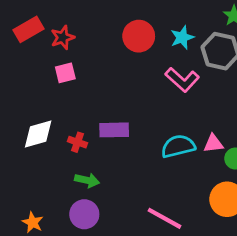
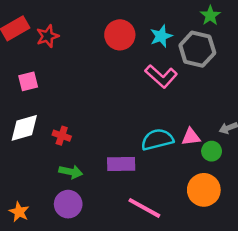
pink square: (65, 73) -> (28, 81), moved
purple rectangle: (114, 130) -> (121, 164), moved

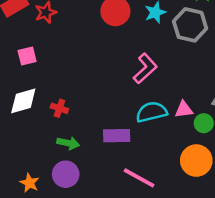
pink L-shape: (161, 76) -> (145, 68), moved, turned -84
orange star: (19, 212) -> (30, 183), moved

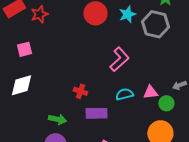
red cross: (59, 108) -> (80, 91), moved
cyan semicircle: (151, 112) -> (124, 94), size x0.7

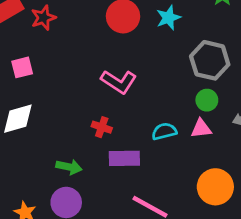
gray hexagon: (155, 24) -> (210, 60), moved
pink L-shape: (119, 59) -> (119, 82), moved, turned 75
green circle: (166, 103) -> (207, 100), moved

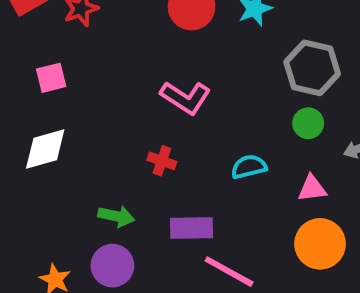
pink triangle: (201, 129) -> (312, 188), moved
purple rectangle: (124, 158) -> (192, 228), moved

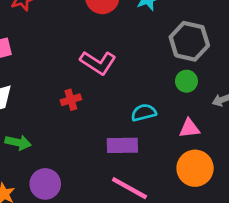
red cross: (162, 161) -> (71, 100), moved, turned -36
green arrow: (116, 216) -> (18, 143), moved
purple rectangle: (192, 228) -> (122, 145), moved

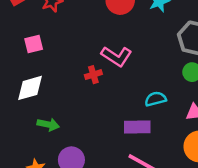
red cross: (71, 100) -> (93, 75), moved

